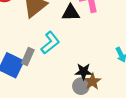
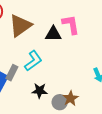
black star: (84, 72) -> (40, 91), moved

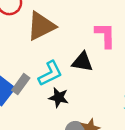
black triangle: (53, 34) -> (82, 62), moved
black star: (40, 91) -> (59, 98), moved

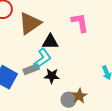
black triangle: (82, 62) -> (50, 42), moved
gray rectangle: (21, 84) -> (31, 69), moved, turned 42

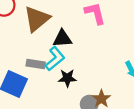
gray rectangle: (31, 69) -> (36, 64), moved, turned 35

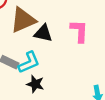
black triangle: (62, 39) -> (43, 33), moved

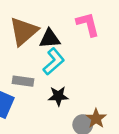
cyan L-shape: (29, 62) -> (54, 62), moved

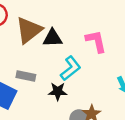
pink L-shape: (88, 24) -> (96, 41), moved
cyan L-shape: (54, 62) -> (71, 68), moved

